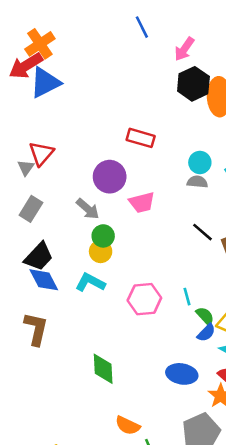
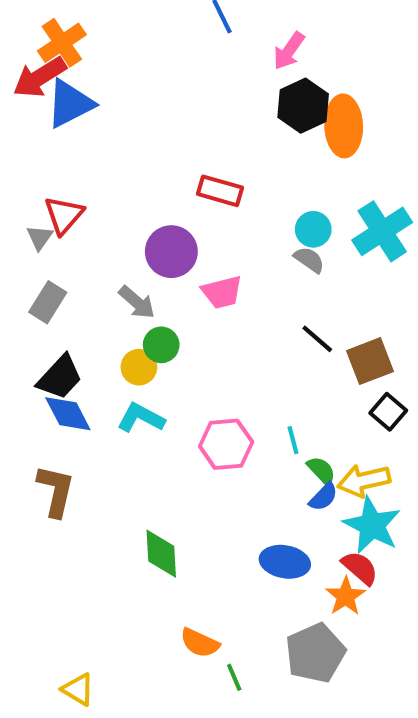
gray semicircle: (197, 182) -> (309, 260), turned 30
yellow circle: (101, 251) -> (139, 367), moved

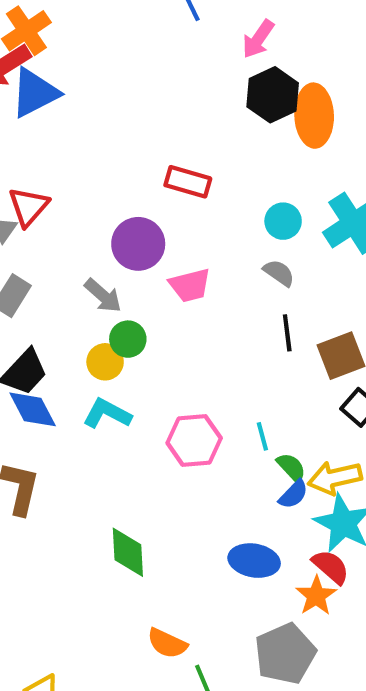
gray semicircle: (309, 260) -> (279, 273), moved
black line: (317, 339) -> (287, 333), turned 42

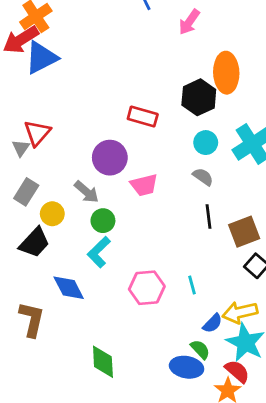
black hexagon: (273, 95) -> (199, 97), moved
yellow circle: (105, 362) -> (52, 214), moved
blue diamond: (33, 409) -> (69, 288), moved
cyan L-shape: (107, 414) -> (99, 252), moved, turned -72
green semicircle: (291, 467) -> (200, 349), moved

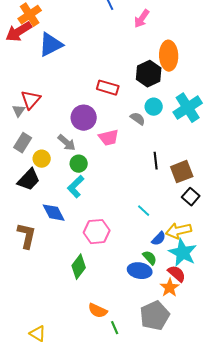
blue triangle: (41, 58) -> (51, 45), moved
gray semicircle: (203, 177) -> (138, 119), moved
cyan line: (192, 285) -> (144, 211), turned -32
pink hexagon: (147, 288) -> (97, 232), moved
green diamond: (103, 362) -> (79, 267), turned 40

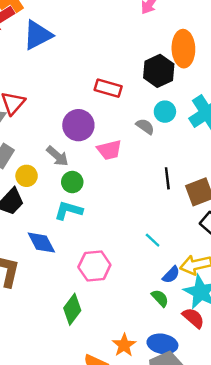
cyan L-shape: (76, 187) -> (69, 210), turned 60
blue ellipse: (140, 271) -> (162, 344), moved
orange star: (170, 288) -> (124, 345), moved

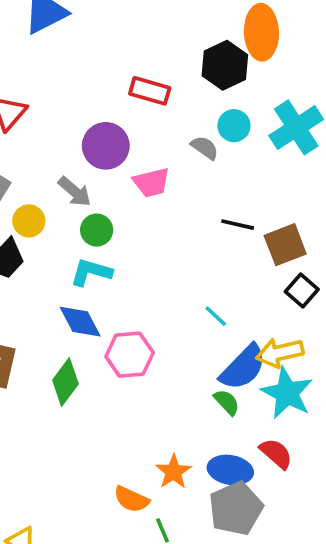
black line: (167, 178) -> (238, 225), turned -70
blue diamond: (41, 243) -> (80, 322), moved
blue semicircle: (171, 275) -> (243, 367), size x1.8
green diamond: (72, 309) -> (65, 382), moved
red semicircle: (193, 318) -> (276, 453), moved

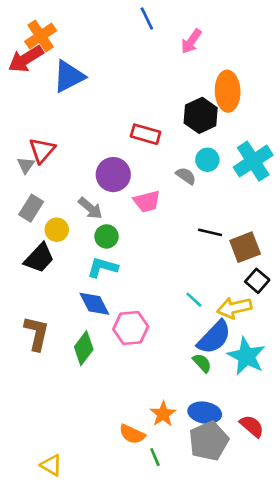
yellow arrow: (280, 353) -> (234, 308), moved
red semicircle: (276, 453) -> (252, 426), moved

